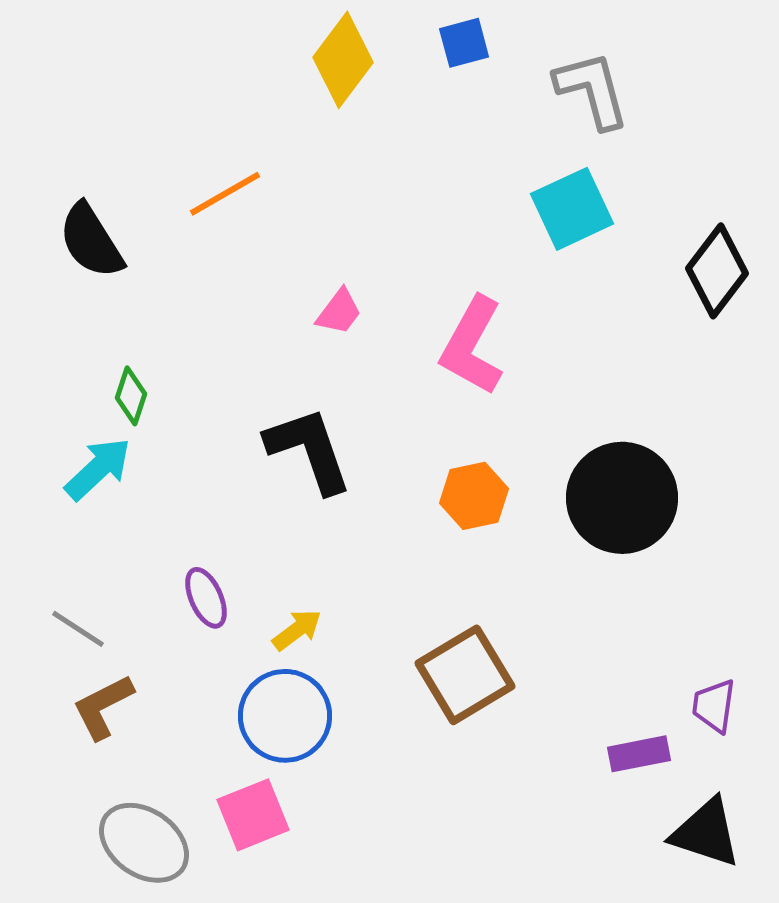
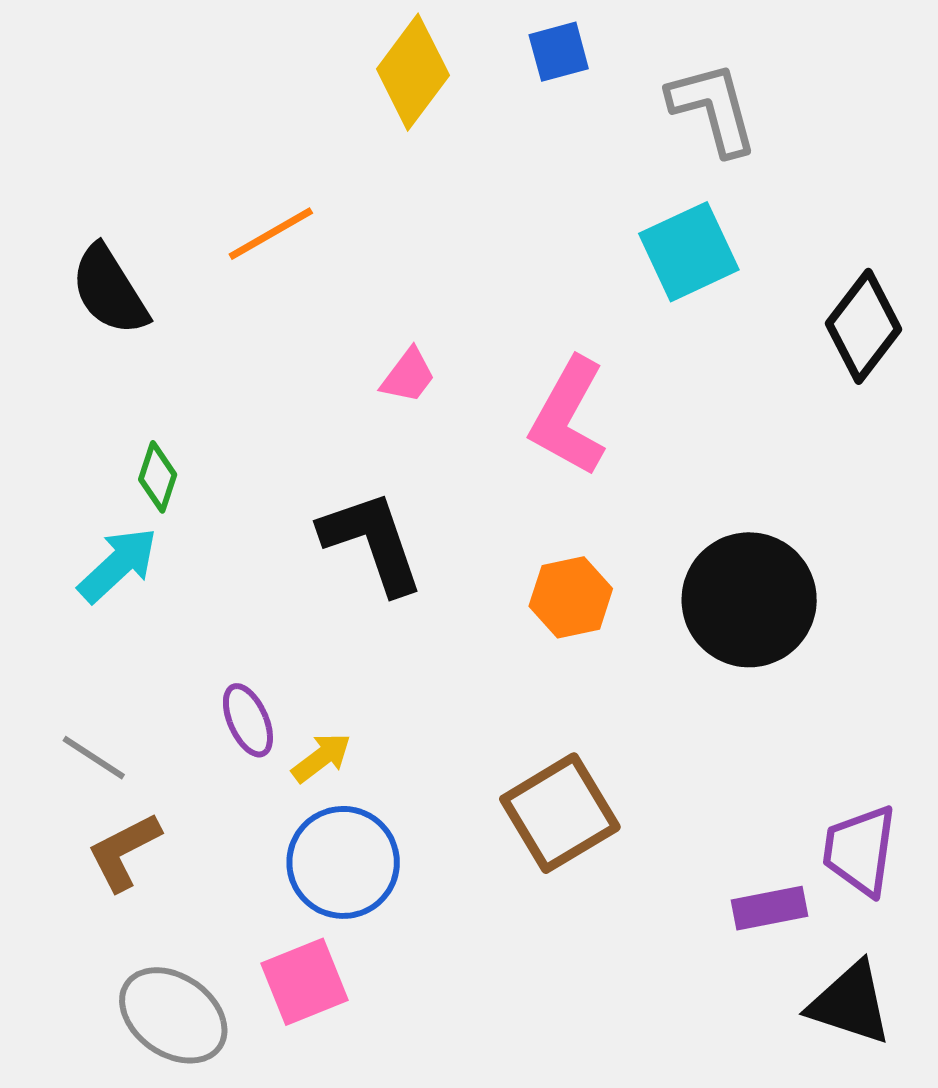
yellow arrow: (297, 630) -> (321, 758), moved
purple trapezoid: (714, 706) -> (860, 850), size x1.4

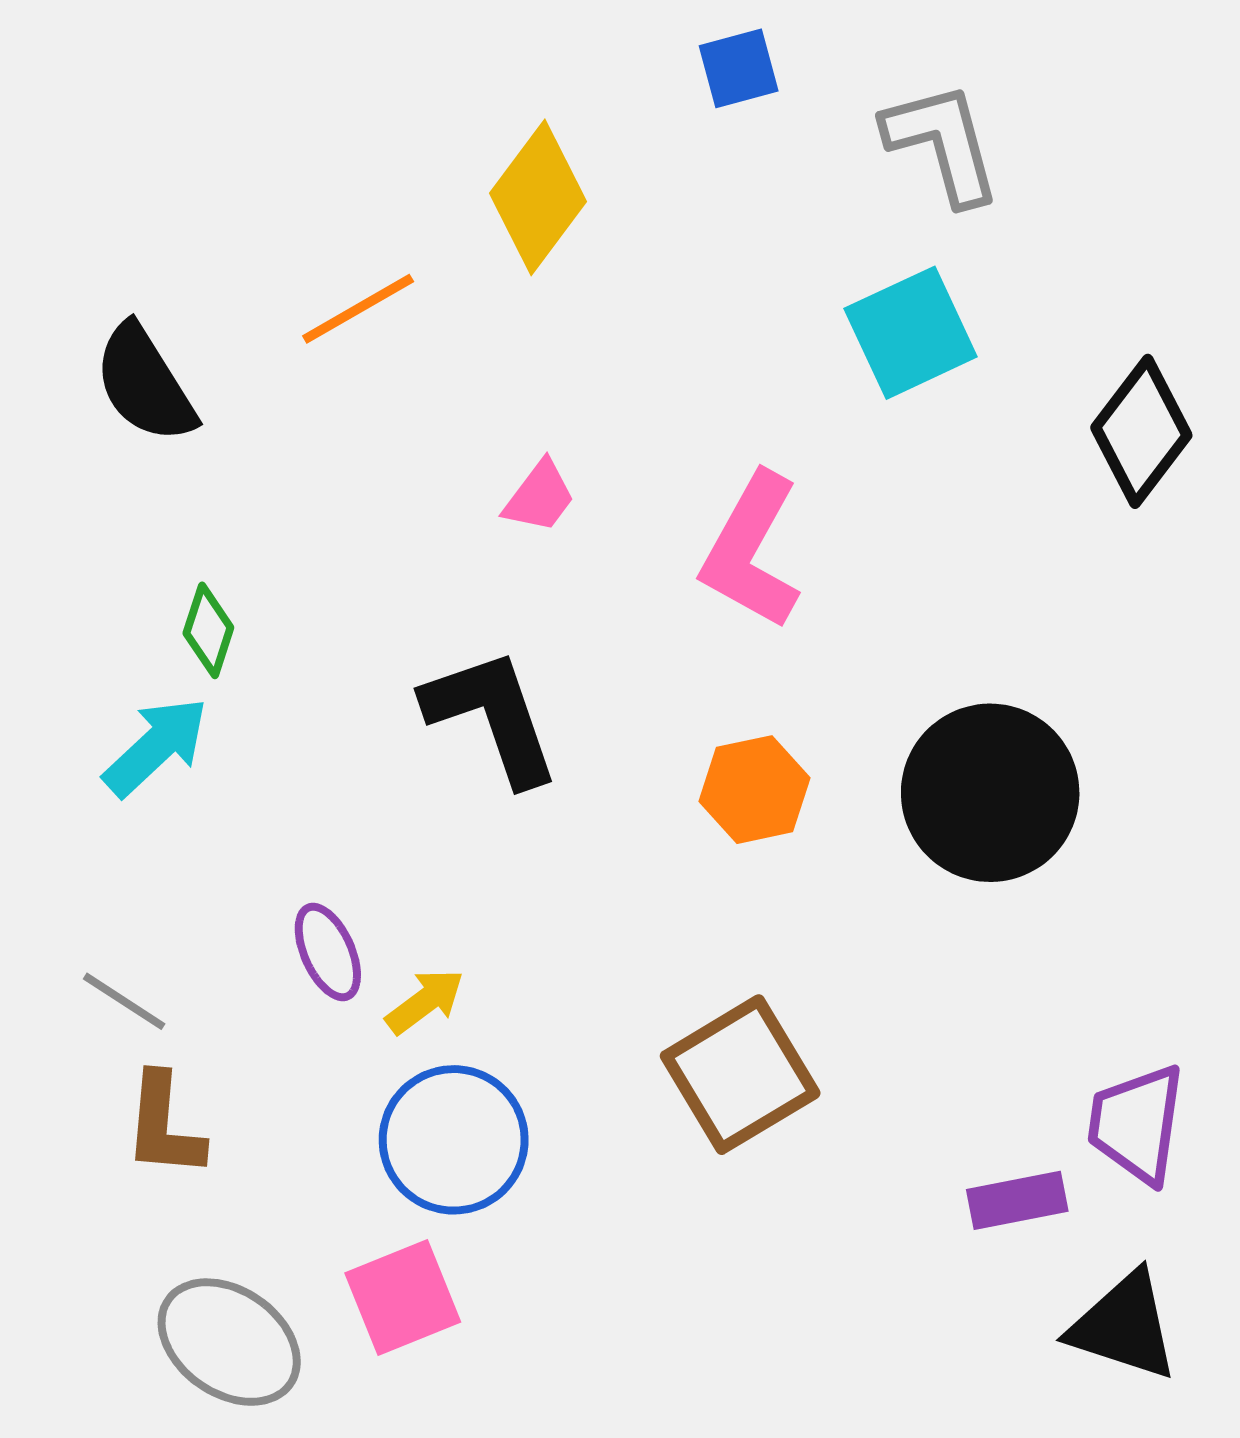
yellow diamond: (413, 72) -> (538, 197), moved
brown L-shape: (124, 852) -> (164, 1126), turned -58

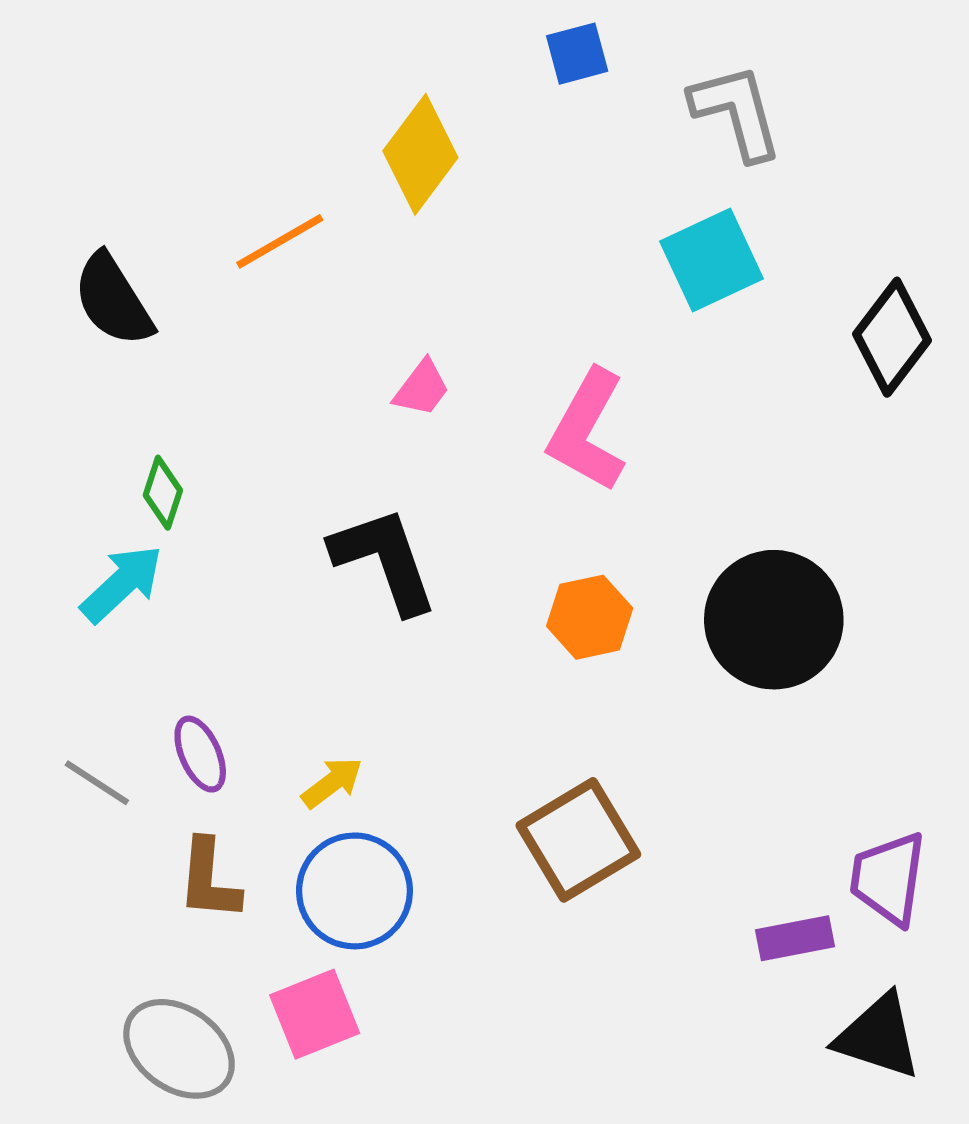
purple ellipse: (328, 952) -> (200, 754), moved
brown L-shape: (164, 1126) -> (209, 880), moved

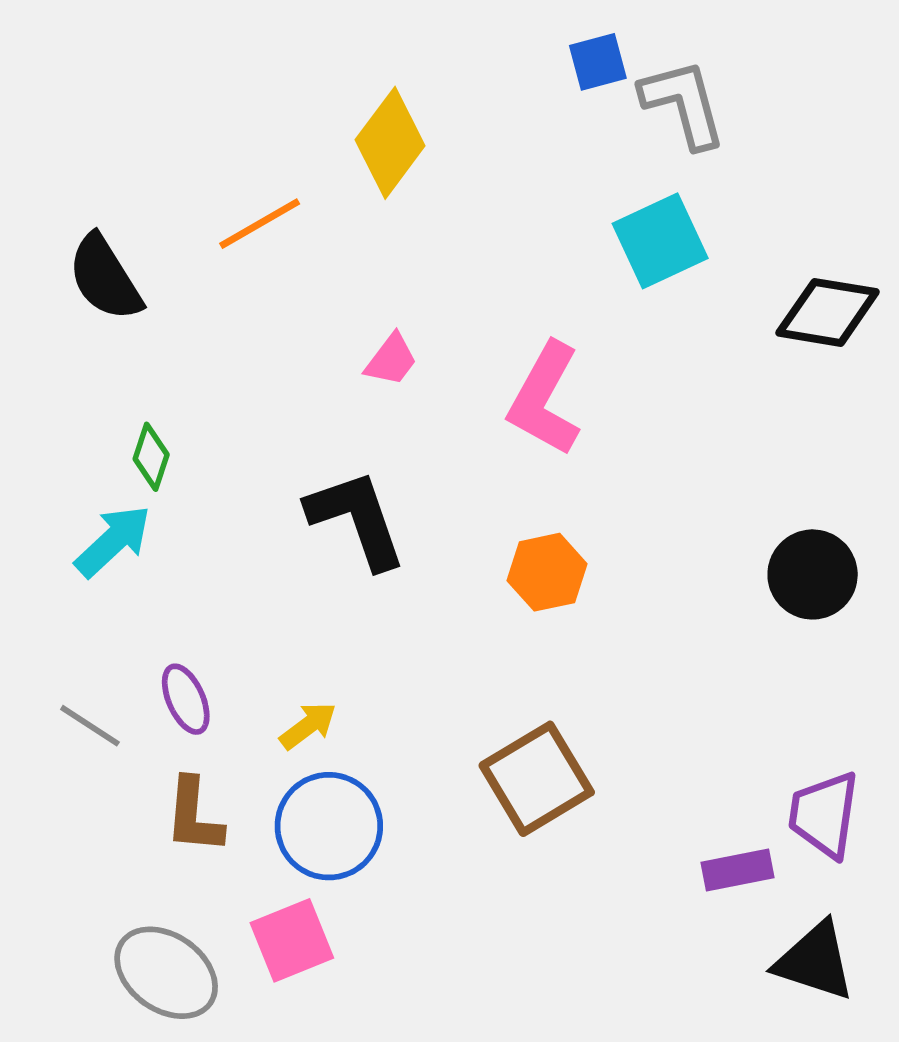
blue square: (577, 54) -> (598, 62), moved
black diamond: (892, 337) -> (828, 312), turned 62
black circle: (774, 620) -> (813, 574), moved, size x0.7

